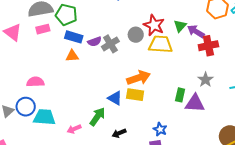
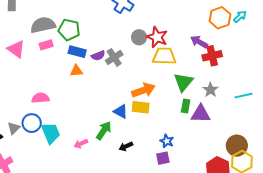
green triangle: (180, 26) -> (183, 82), moved, size x1.5
gray circle: (136, 35) -> (139, 37), moved
cyan trapezoid: (44, 117) -> (51, 133), turned 65

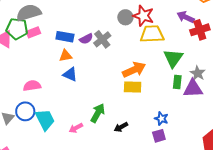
green pentagon: (69, 30) -> (17, 29), moved
gray star: (210, 90) -> (198, 73), moved
blue triangle: (121, 111) -> (70, 74), moved

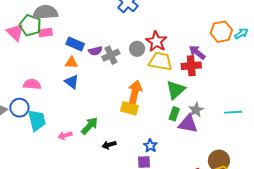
gray circle: (125, 17) -> (137, 49), moved
red cross: (200, 30) -> (191, 66), moved
orange arrow: (134, 70) -> (135, 92), turned -65

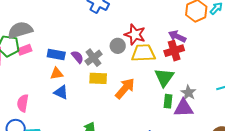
purple semicircle: (95, 51) -> (77, 57), turned -104
pink semicircle: (32, 84) -> (23, 103), turned -72
orange arrow: (135, 92) -> (125, 88), turned 40
yellow rectangle: (129, 108) -> (98, 78), moved

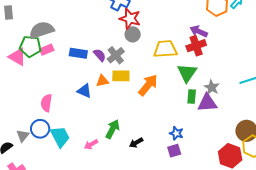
red star: (135, 35) -> (130, 19), moved
gray circle: (118, 46) -> (133, 34), moved
orange triangle: (57, 73) -> (102, 81), moved

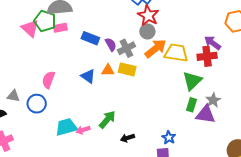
orange arrow: (148, 85) -> (156, 48), moved
gray triangle: (23, 136) -> (13, 96), moved, turned 48
cyan trapezoid: (60, 137) -> (66, 127), moved, turned -90

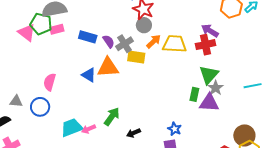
orange arrow: (156, 48) -> (154, 41), size x0.7
yellow rectangle: (127, 69) -> (136, 57), moved
orange triangle: (108, 70) -> (108, 67), size x1.6
green triangle: (192, 81) -> (209, 75), moved

